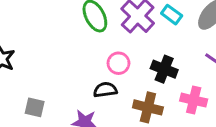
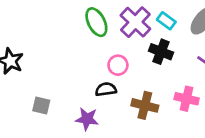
black cross: (164, 69) -> (161, 52), moved

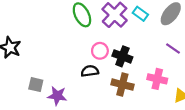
black cross: (161, 52) -> (122, 56), moved
purple star: (87, 119) -> (57, 96), moved

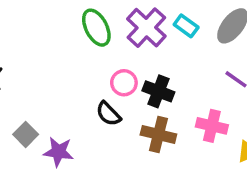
black semicircle: (90, 71) -> (108, 114), turned -126
gray square: (36, 85) -> (26, 134), turned 32

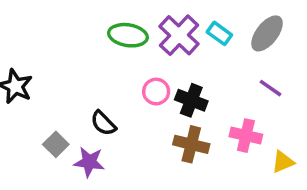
green ellipse: (96, 28) -> (128, 35), turned -54
black semicircle: (108, 114) -> (103, 123), moved

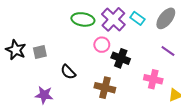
pink circle: (156, 92) -> (102, 45), moved
gray square: (56, 144) -> (40, 52), moved, turned 32
brown cross: (191, 144) -> (105, 88), moved
purple star: (89, 162) -> (44, 95), moved

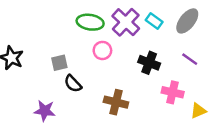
pink circle: (102, 45) -> (102, 50), moved
gray square: (40, 52) -> (59, 63), moved
black cross: (121, 58) -> (149, 63), moved

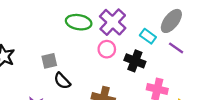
cyan rectangle: (154, 21) -> (148, 36), moved
pink circle: (102, 50) -> (107, 49), moved
purple line: (190, 59) -> (176, 48), moved

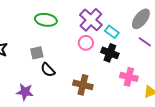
green ellipse: (79, 22) -> (46, 20), moved
cyan rectangle: (148, 36) -> (112, 32), moved

